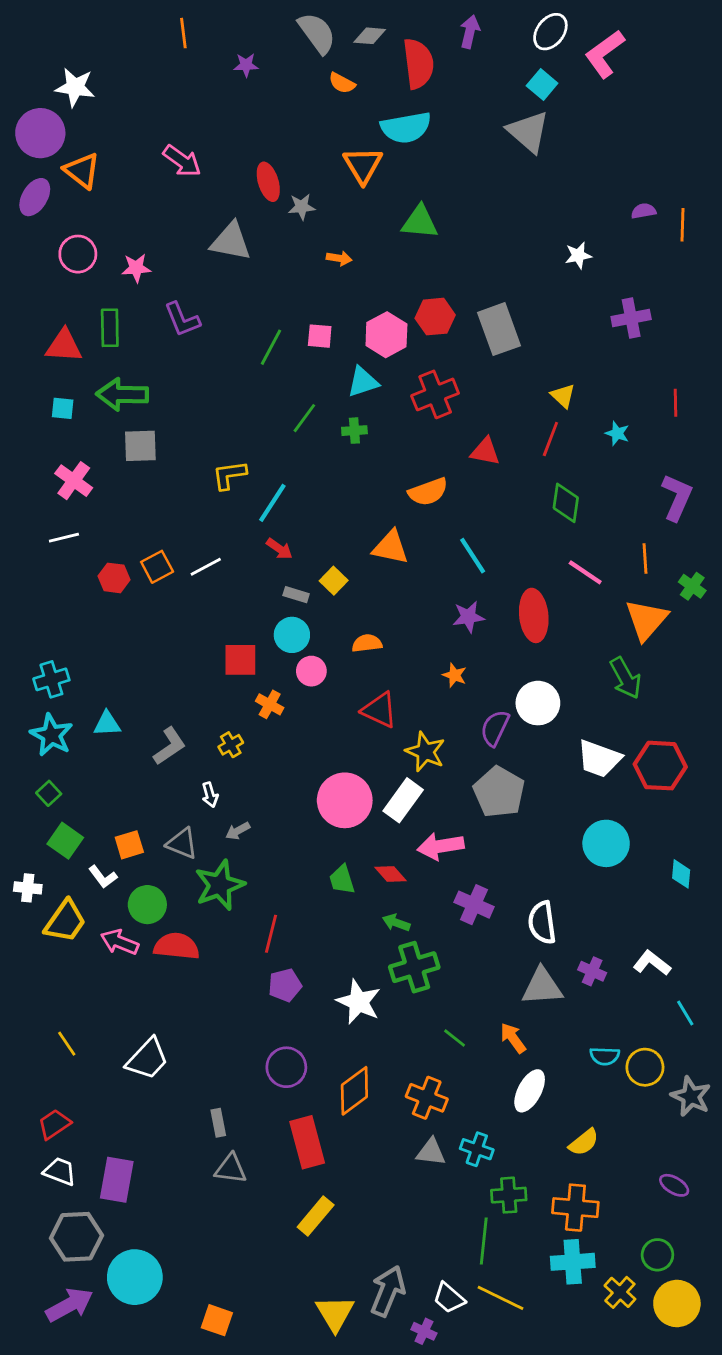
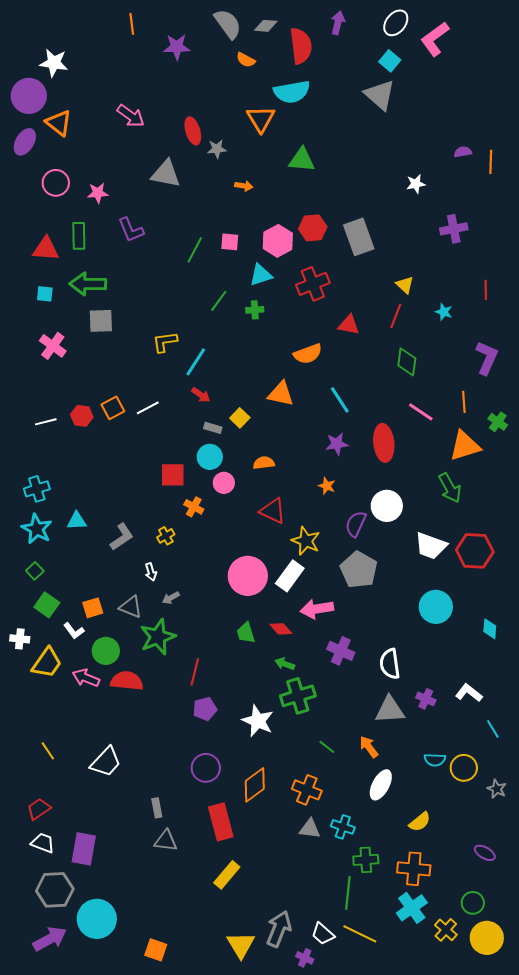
purple star: (246, 65) -> (177, 47), size x1.5
white line: (64, 538) -> (46, 422), moved
orange triangle: (646, 620) -> (465, 446), turned 32
gray star: (691, 1096) -> (497, 789), size x0.7
cyan cross: (573, 1262) -> (412, 908), turned -32

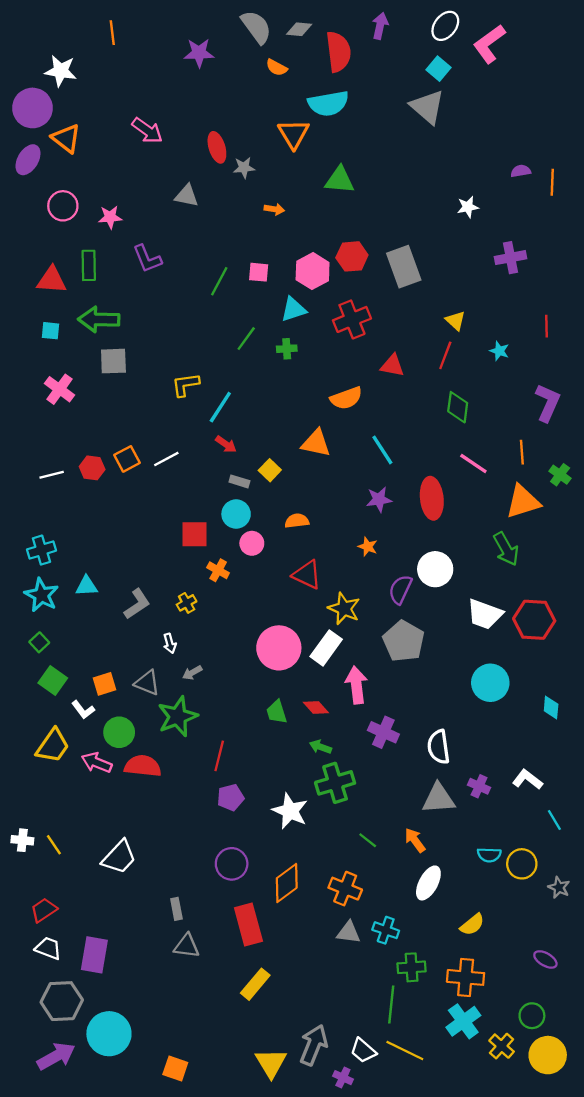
orange line: (132, 24) -> (112, 33), moved
gray triangle: (166, 174) -> (187, 196), size x0.7
pink arrow: (317, 609) -> (356, 685), turned 92
white cross: (20, 639) -> (22, 840), moved

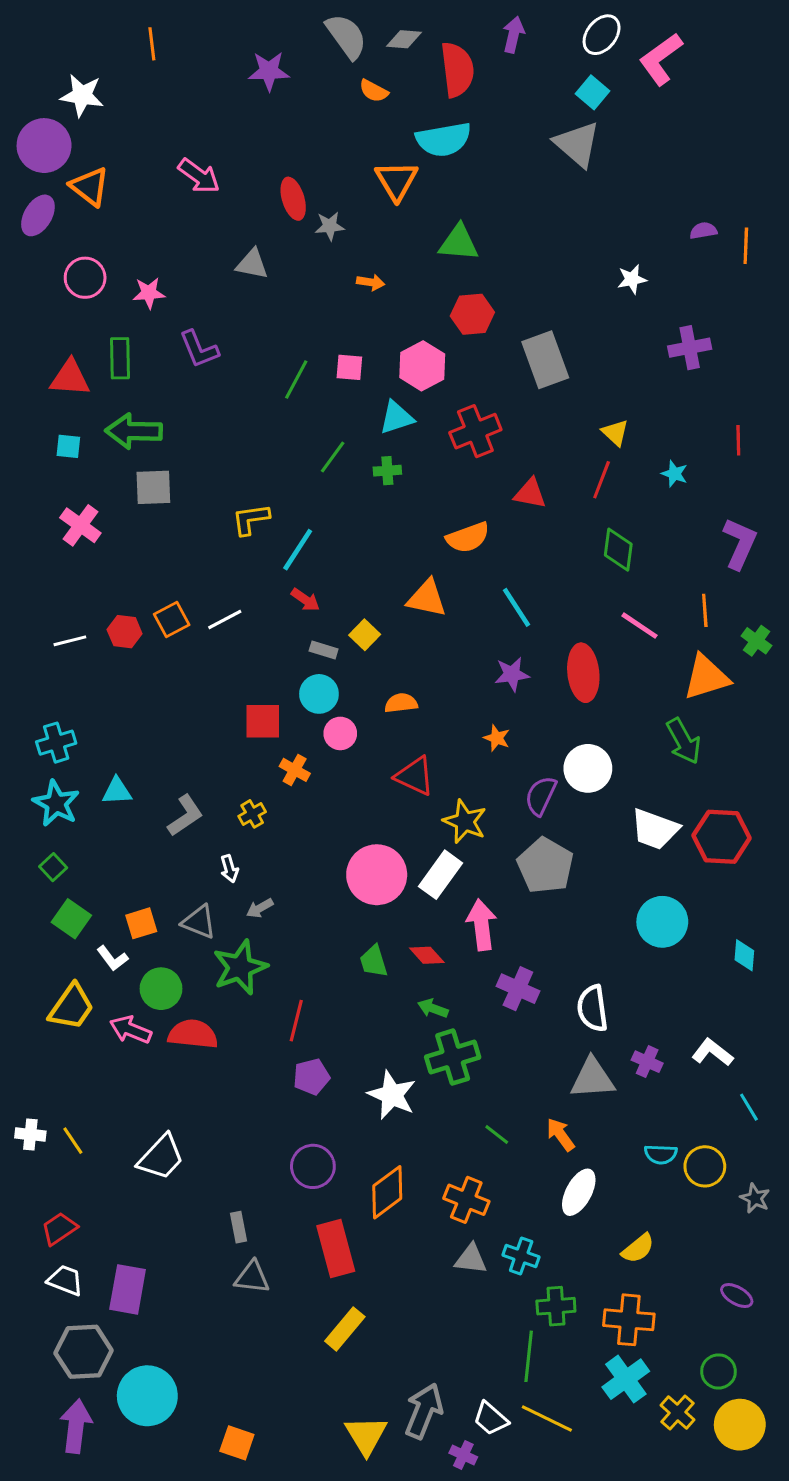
red hexagon: (352, 256) -> (472, 314), moved
purple arrow: (56, 1056) -> (76, 1426), turned -54

